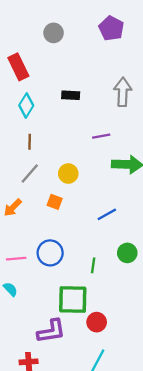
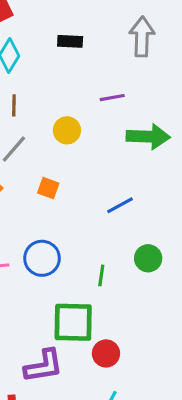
yellow circle: (68, 174) -> (67, 130), moved

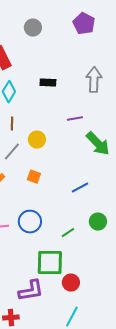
yellow circle: (67, 130) -> (37, 140), moved
green arrow: (148, 137) -> (98, 144), turned 44
green line: (101, 275) -> (68, 233), turned 48

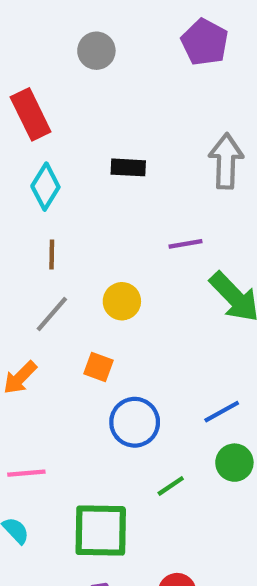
yellow circle: (37, 140) -> (122, 301), moved
blue line: (80, 188) -> (222, 412), moved
blue circle: (30, 222) -> (135, 422), moved
green square: (50, 263) -> (101, 531), moved

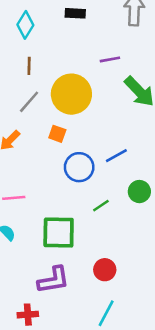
yellow circle: (122, 301) -> (71, 94), size x1.8
blue line: (222, 412) -> (116, 156), moved

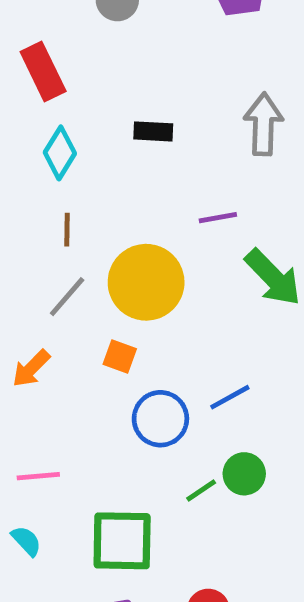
green circle: (139, 192) -> (244, 474), moved

